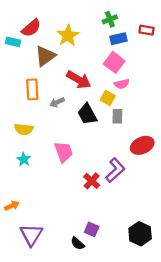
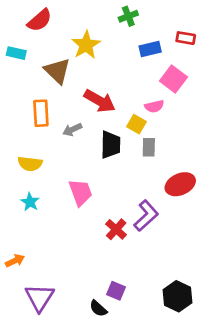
green cross: (110, 19) -> (128, 16), moved
red semicircle: (31, 28) -> (40, 20), moved
brown triangle: (45, 56) -> (57, 71), turned -40
pink square: (114, 62) -> (173, 79), moved
black trapezoid: (87, 114) -> (111, 145), turned -150

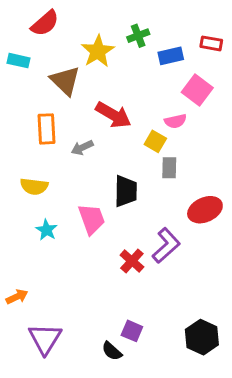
green cross: (128, 16) -> (138, 36), moved
black trapezoid: (111, 145) -> (126, 191), moved
cyan star: (30, 202) -> (46, 230), moved

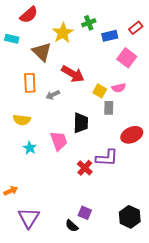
red rectangle: (211, 43) -> (136, 28), turned -48
pink semicircle: (175, 121) -> (119, 88), moved
purple L-shape: (166, 245) -> (107, 158), turned 45

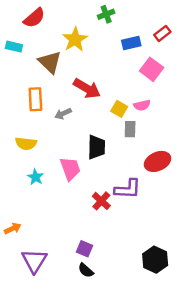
green cross: (89, 23) -> (106, 14), moved
purple square: (85, 213) -> (85, 249), moved

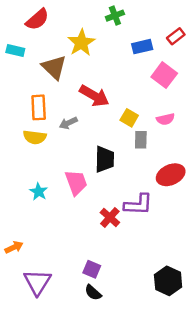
pink semicircle: (142, 105) -> (165, 119), moved
yellow semicircle: (26, 144) -> (35, 137), moved

